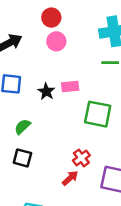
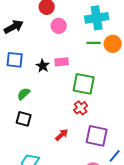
pink circle: (56, 41) -> (59, 26), moved
red cross: (81, 158) -> (81, 108), moved

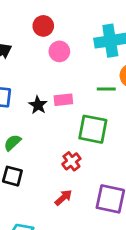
green line: (94, 43) -> (106, 89), moved
red cross: (81, 108) -> (71, 161), moved

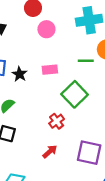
black star: (38, 105) -> (20, 74), moved
green square: (93, 129) -> (75, 94), turned 35

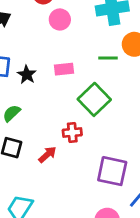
red cross: (57, 121) -> (72, 132), turned 32
red arrow: (50, 152) -> (47, 155), moved

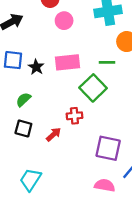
green line: (108, 58) -> (107, 62), moved
pink rectangle: (64, 69) -> (68, 62), size x1.5

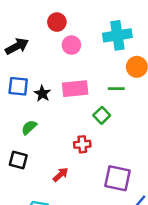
green square: (93, 88) -> (102, 115), size x0.6
black square: (23, 129) -> (18, 160), moved
red arrow: (54, 134) -> (61, 175), moved

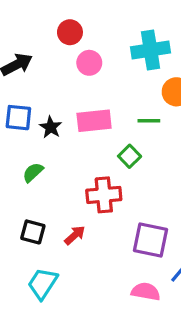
red cross: (82, 144) -> (104, 195), size x1.5
black square: (18, 160) -> (33, 232), moved

